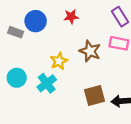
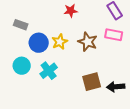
blue circle: (36, 21) -> (39, 43), moved
yellow star: (59, 61) -> (60, 42), moved

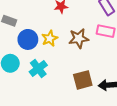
brown star: (88, 42) -> (79, 38), turned -30

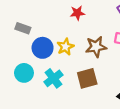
brown square: (83, 80) -> (87, 78), moved

